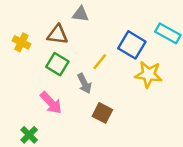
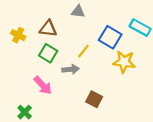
gray triangle: (81, 14) -> (78, 12), moved
gray arrow: (84, 83) -> (71, 69), turned -70
brown square: (102, 113) -> (94, 99), moved

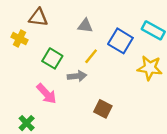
gray triangle: (78, 12) -> (85, 26), moved
brown triangle: (48, 29) -> (38, 17), moved
yellow star: (124, 62) -> (150, 68), moved

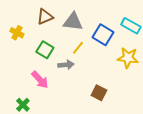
brown triangle: (38, 17) -> (45, 17), moved, turned -30
gray triangle: (85, 26) -> (73, 22), size x1.5
brown square: (103, 109) -> (99, 93), moved

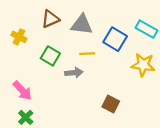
yellow line: (78, 48) -> (87, 54), turned 48
pink arrow: (40, 80) -> (22, 91), moved

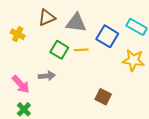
green square: (50, 56) -> (59, 50), moved
gray arrow: (74, 73) -> (47, 76), moved

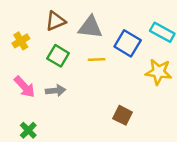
yellow cross: (18, 34) -> (21, 41), turned 32
green square: (59, 50) -> (58, 56), moved
pink arrow: (21, 84) -> (25, 87), moved

